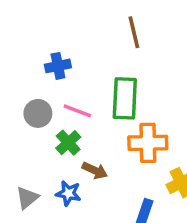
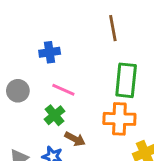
green rectangle: (125, 98) -> (126, 80), moved
gray circle: (38, 113) -> (18, 91), moved

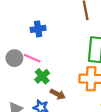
pink line: (63, 90) -> (32, 58), moved

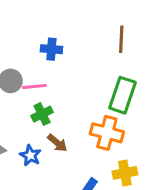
pink line: (32, 58) -> (34, 86), turned -42

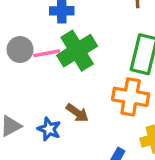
green cross: (42, 114) -> (77, 51), moved, size x1.6

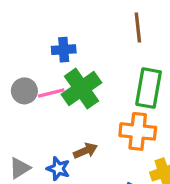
brown arrow: (77, 113) -> (85, 151), turned -55

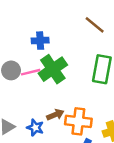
brown line: (138, 27) -> (95, 25), turned -45
orange cross: (138, 131) -> (78, 121), moved

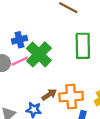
blue cross: (40, 41) -> (19, 40), moved

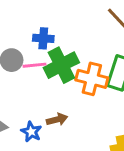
orange cross: (71, 97) -> (92, 79), moved

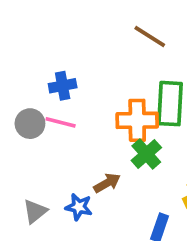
pink line: (35, 65) -> (61, 122), turned 35
green cross: (61, 65) -> (146, 154), moved, size x0.7

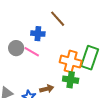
brown line: (150, 37) -> (58, 19), moved
green cross: (146, 154) -> (71, 80), turned 35

